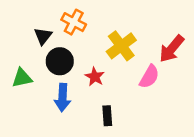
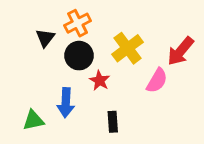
orange cross: (74, 22) -> (78, 23), turned 35
black circle: (60, 61) -> (79, 56), moved
green triangle: (22, 78) -> (33, 120), moved

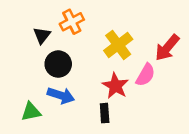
black circle: (79, 56) -> (58, 64), moved
red star: (100, 81) -> (115, 86), moved, size x1.4
blue arrow: (66, 103) -> (61, 95), turned -75

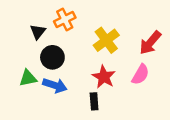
pink semicircle: (145, 75) -> (140, 74), moved
green triangle: (31, 112) -> (28, 78), moved

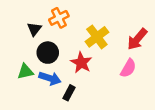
red star: (104, 77) -> (81, 63), moved
black rectangle: (94, 101) -> (69, 93), moved, turned 32

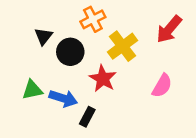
orange cross: (59, 18) -> (93, 19), moved
red arrow: (137, 39) -> (169, 29), moved
black circle: (48, 53) -> (70, 52), moved

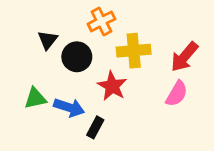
red arrow: (169, 29) -> (184, 57), moved
yellow cross: (123, 46) -> (134, 51), turned 32

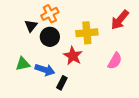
orange cross: (101, 21) -> (50, 14), moved
red arrow: (184, 57) -> (120, 20), moved

